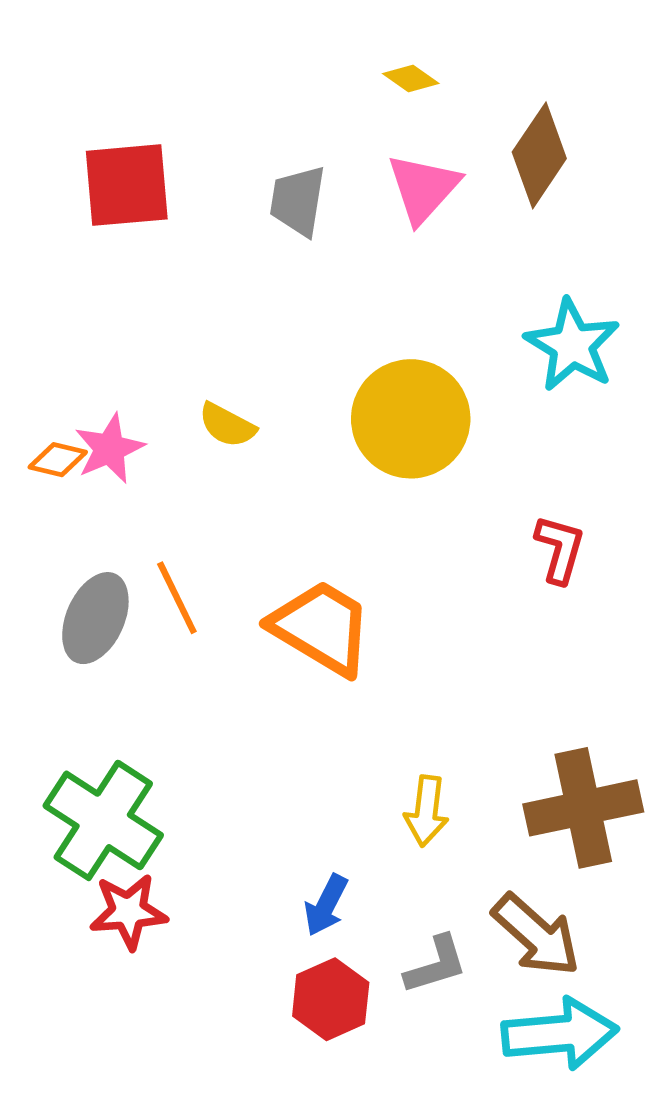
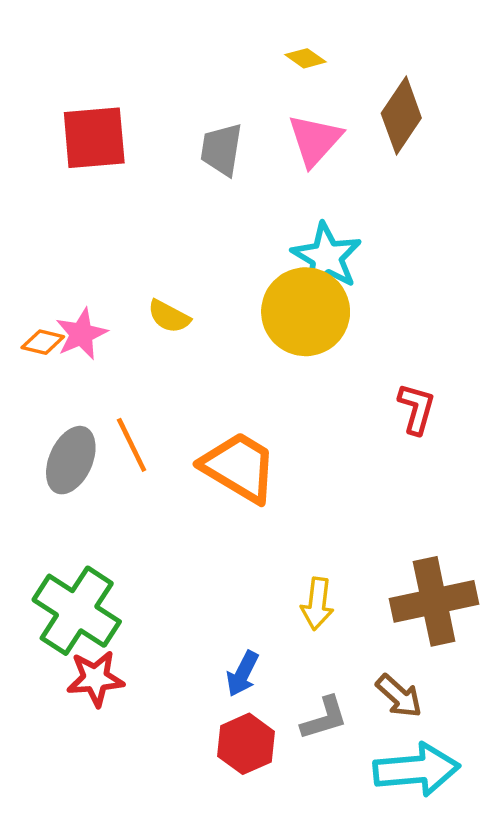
cyan star: (572, 345) -> (327, 257), moved
brown arrow: (536, 935) -> (399, 696), size x0.7

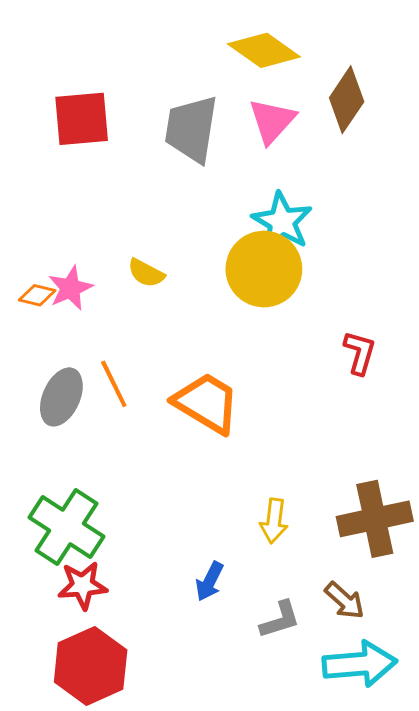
yellow diamond: (306, 58) -> (264, 50), size x2.0
gray trapezoid: (221, 149) -> (191, 129), size x1.5
red hexagon: (246, 744) -> (91, 666), moved, size x1.5

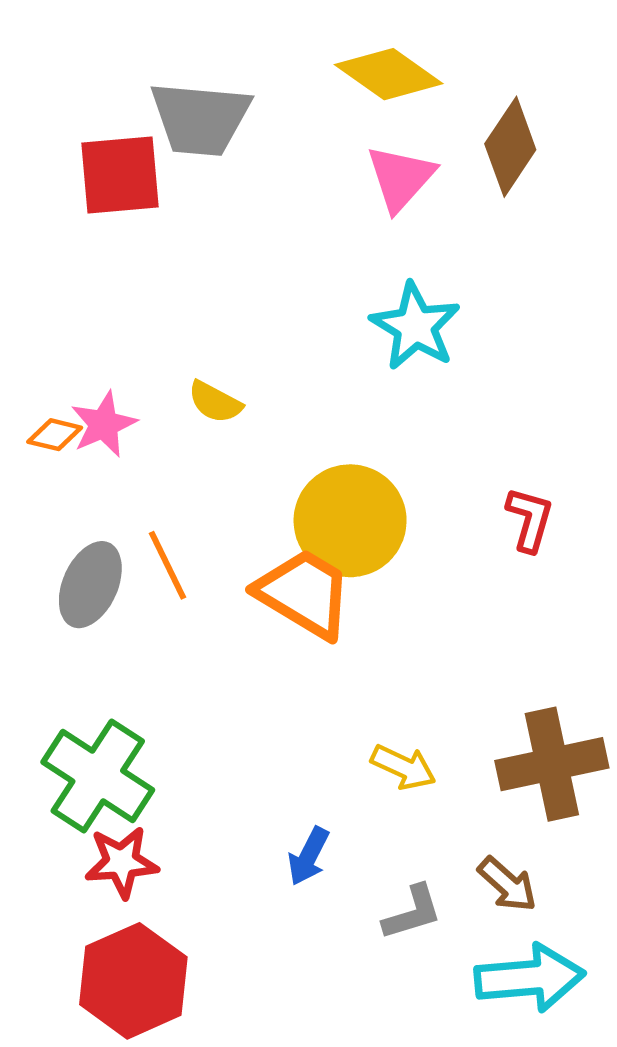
gray trapezoid: (191, 129) -> (200, 119), moved, turned -94
yellow circle: (264, 269) -> (350, 521), moved
yellow arrow: (274, 521) -> (403, 767), turned -72

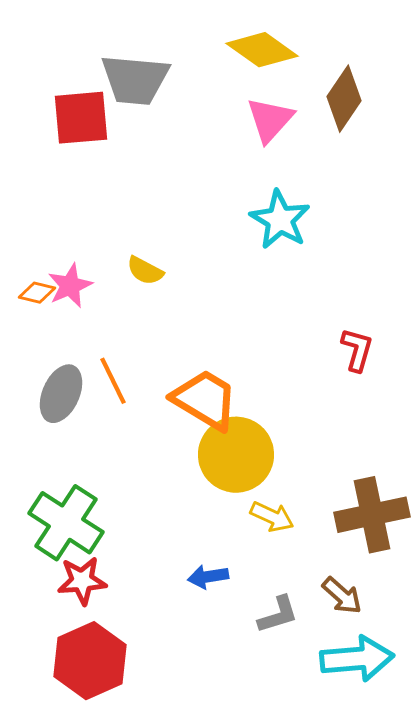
yellow circle: (350, 521) -> (236, 455), moved
blue arrow: (308, 856) -> (208, 577), turned 54

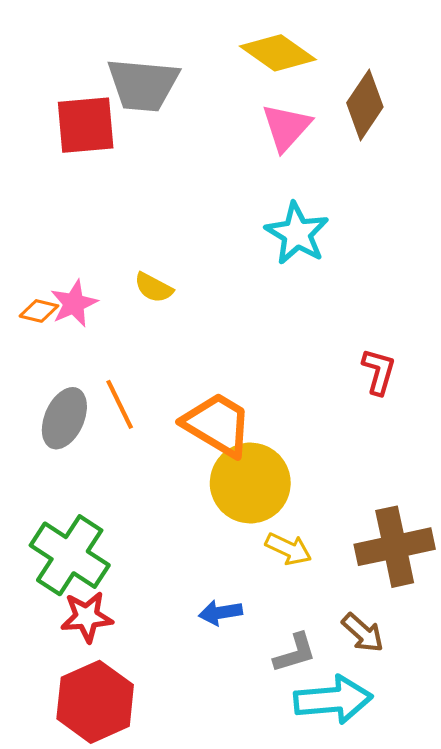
cyan arrow: (357, 659) -> (333, 700), moved

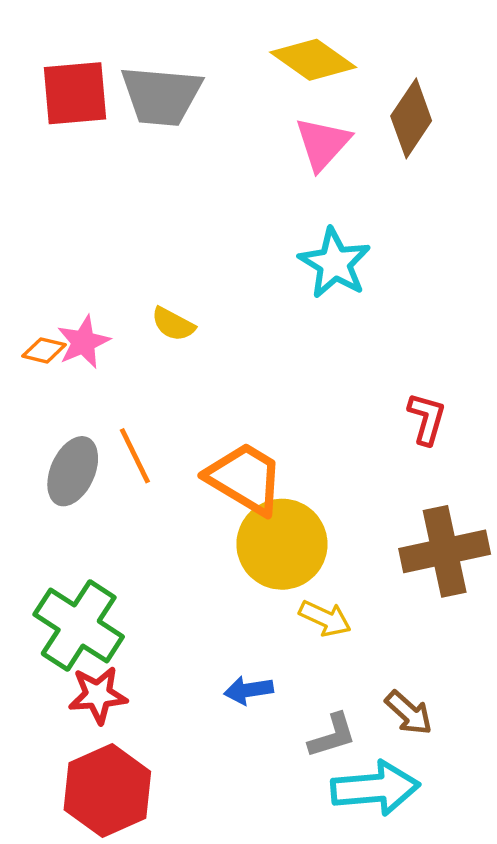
red square: (86, 125) -> (75, 93), moved
brown cross: (395, 547) -> (445, 551), moved

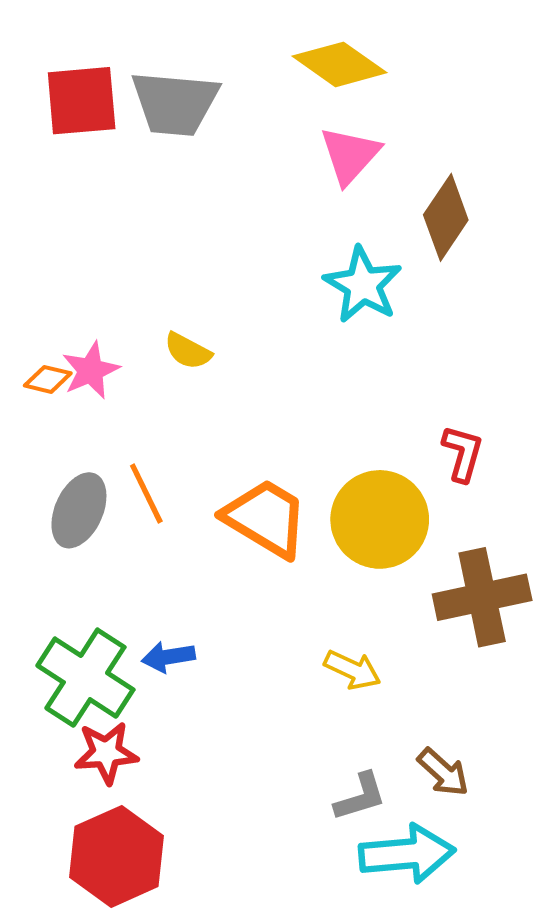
brown diamond: (411, 118) -> (446, 217), moved
yellow circle: (282, 544) -> (380, 519), moved
blue arrow: (248, 690) -> (168, 657), moved

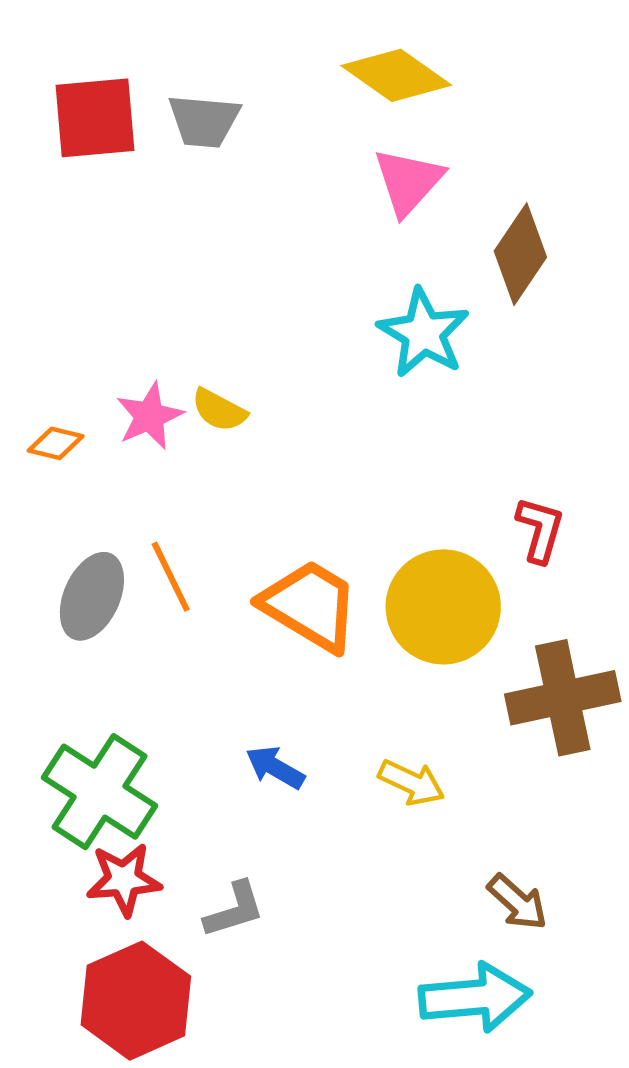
gray trapezoid: (175, 103) -> (204, 121), size x0.7
pink star: (91, 370) -> (149, 416), moved
blue arrow: (168, 657) -> (275, 767), moved, turned 39
gray L-shape: (360, 797) -> (234, 910), moved

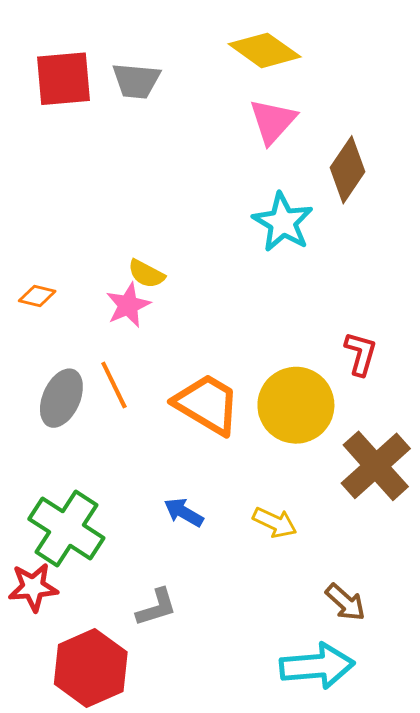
pink star: (149, 416) -> (128, 305), moved
brown cross: (563, 698) -> (376, 466), turned -30
red star: (124, 879) -> (33, 587), moved

